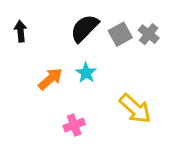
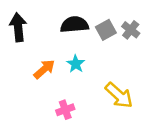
black semicircle: (85, 28) -> (74, 25), turned 40
black arrow: (21, 31) -> (18, 27), size x1.5

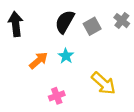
black semicircle: (74, 25) -> (65, 22), turned -55
gray cross: (131, 30) -> (122, 21), moved

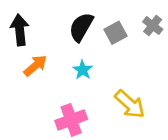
orange arrow: (38, 60) -> (35, 66), moved
pink cross: (57, 96) -> (71, 120), size x1.5

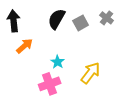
cyan star: (83, 70) -> (58, 62), moved
yellow arrow: (130, 104) -> (91, 73), turned -95

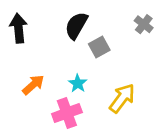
gray square: (81, 23) -> (99, 47), moved
orange arrow: (25, 46) -> (33, 85), moved

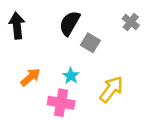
gray square: (99, 47) -> (90, 43), turned -30
pink cross: (67, 113) -> (61, 103), turned 30

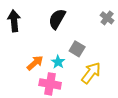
gray square: (90, 43) -> (77, 49), moved
orange arrow: (30, 77) -> (35, 63), moved

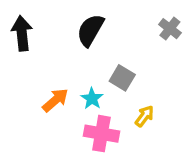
yellow arrow: (91, 73) -> (144, 116), size x0.6
pink cross: (50, 84) -> (101, 134), moved

